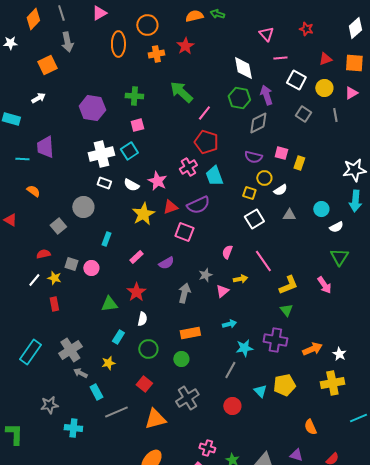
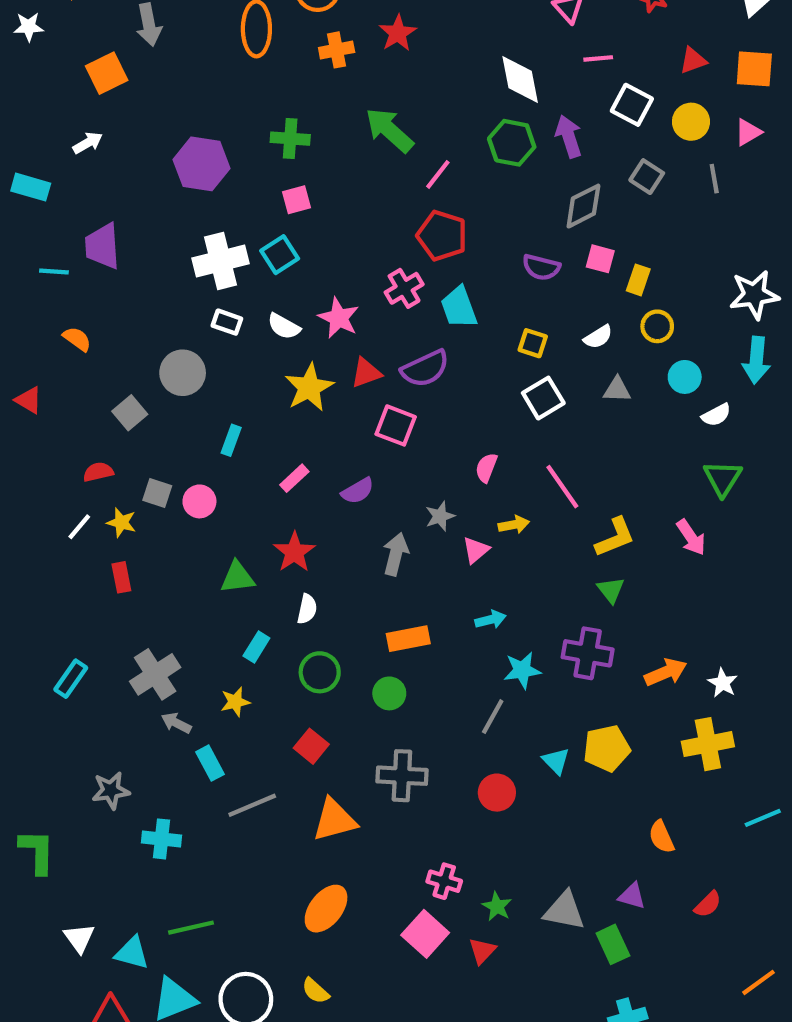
gray diamond: (258, 123) -> (583, 206), moved
yellow circle: (264, 178) -> (657, 326), moved
cyan rectangle: (30, 352) -> (71, 679), size x0.7
gray cross: (187, 398) -> (402, 776), turned 35

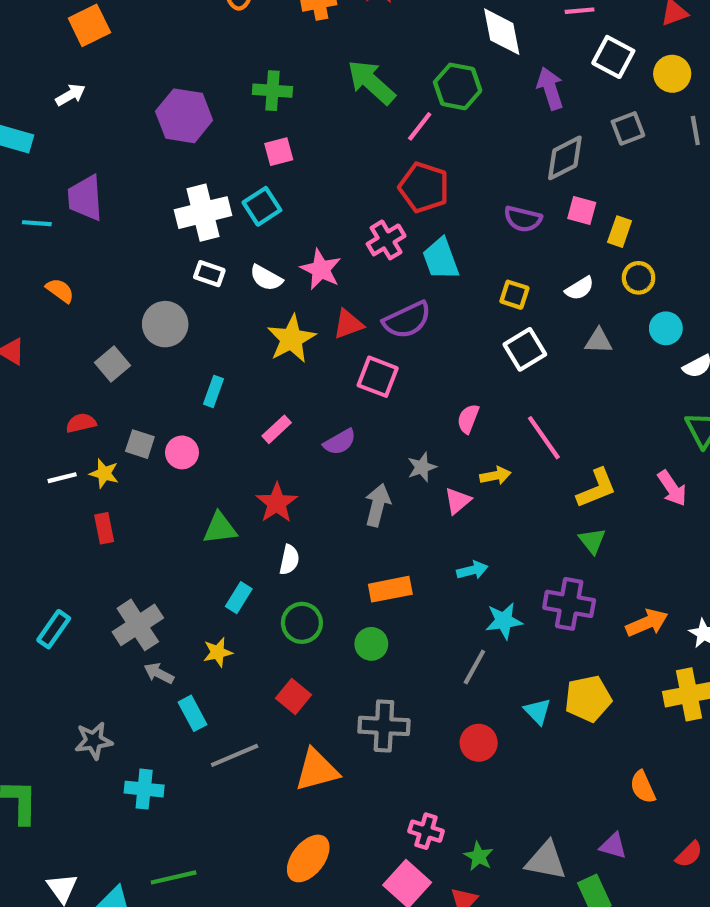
green hexagon: (512, 143) -> (458, 86), moved
gray square: (647, 177) -> (628, 128), turned 36
white line: (79, 527) -> (62, 478), turned 36

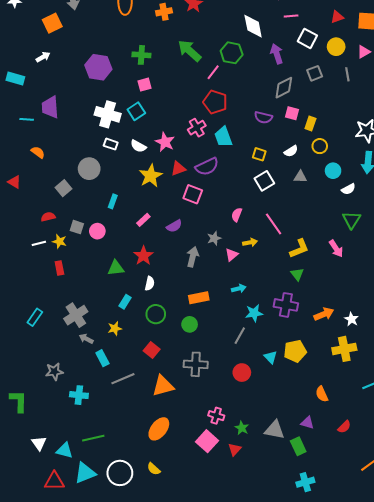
white cross: (203, 213) -> (108, 114), turned 30

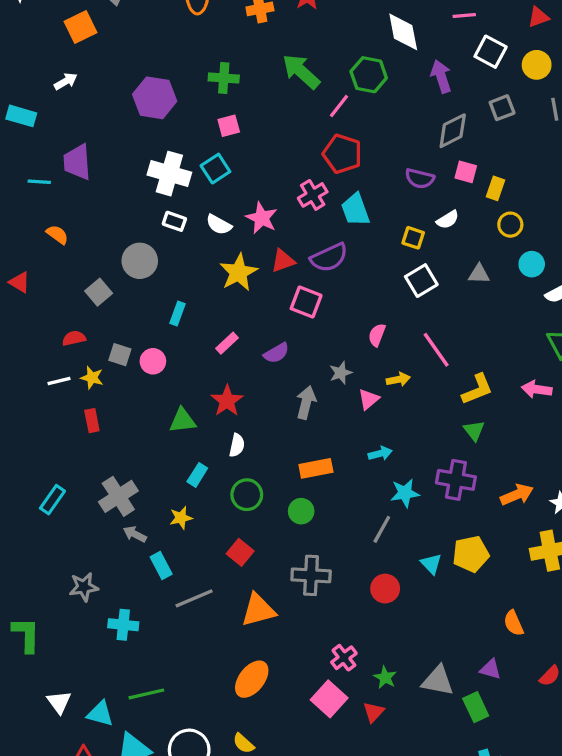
white semicircle: (291, 151) -> (448, 220), moved
pink arrow: (336, 249) -> (537, 389), turned 132
pink cross: (216, 416) -> (344, 658), turned 35

